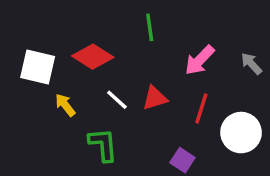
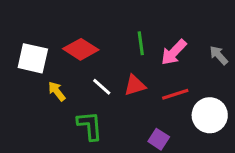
green line: (150, 27) -> (141, 43), moved
red line: (201, 108) -> (175, 94), turned 55

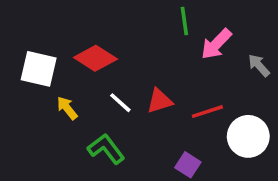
green line: (141, 43) -> (184, 21), moved
pink arrow: (174, 52) -> (216, 44), moved
green L-shape: (90, 126) -> (106, 149), turned -32

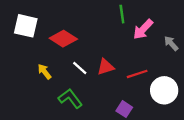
white square: (39, 69) -> (26, 26), moved

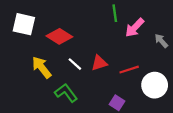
yellow arrow: (45, 72) -> (42, 67), size x1.5

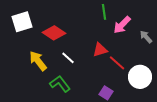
white square: (24, 24) -> (22, 22), turned -30
red triangle: (99, 63) -> (100, 50), moved
red line: (129, 70) -> (117, 63), turned 60

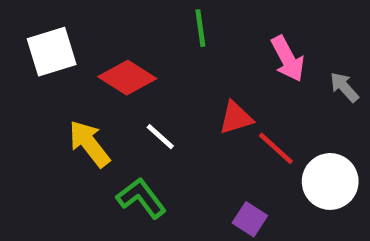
green line: (104, 12) -> (200, 28), moved
pink arrow: (122, 25) -> (288, 59), turned -72

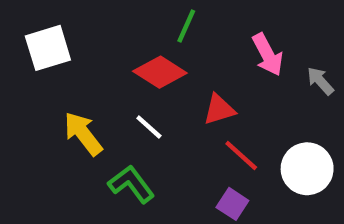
green line: (200, 28) -> (186, 26), turned 32
red diamond: (127, 78) -> (160, 72), moved
red line: (276, 148) -> (241, 156), moved

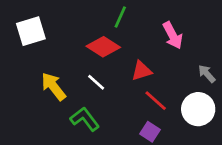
gray arrow: (320, 81) -> (207, 74), moved

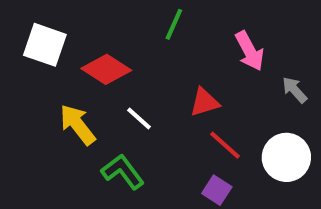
white square: (31, 31) -> (45, 45), turned 36
red diamond: (103, 47) -> (106, 69), moved
gray arrow: (207, 74) -> (295, 90), moved

